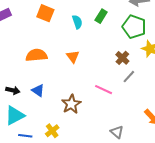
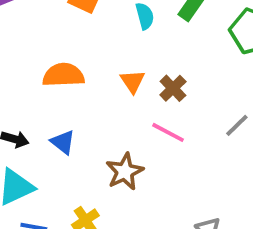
brown cross: (122, 58) -> (173, 88), moved
pink line: (104, 90) -> (168, 132), moved

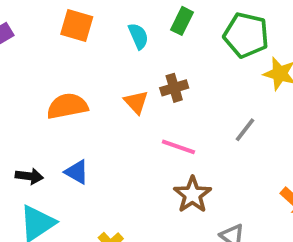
brown cross: (173, 88) -> (174, 88), moved, turned 36
brown star: (125, 172) -> (192, 195), moved

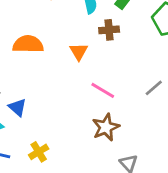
brown cross: (174, 88) -> (109, 30), moved
blue triangle: (77, 172) -> (17, 107), moved

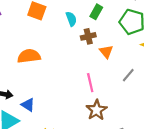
orange triangle: (79, 51) -> (106, 52), moved
pink line: (103, 90) -> (90, 83), turned 54

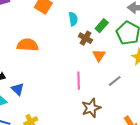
green rectangle: (96, 12) -> (102, 26), moved
brown cross: (88, 36) -> (85, 38), turned 32
brown star: (97, 110) -> (91, 108), moved

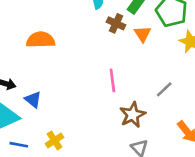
orange triangle: (99, 55) -> (143, 34), moved
gray line: (115, 81) -> (164, 89), moved

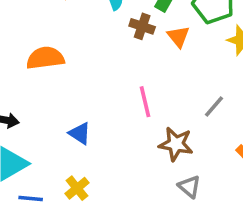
blue triangle: (33, 100) -> (80, 133), moved
brown star: (133, 115) -> (176, 144), turned -30

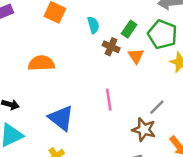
blue triangle: (80, 133) -> (61, 118), size x1.6
brown star: (176, 144) -> (144, 130), moved

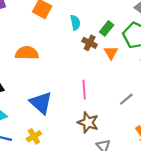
brown star: (144, 130) -> (88, 122), moved

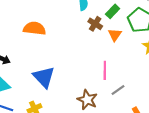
pink line: (84, 90) -> (105, 70), moved
gray line: (126, 99) -> (118, 90), moved

